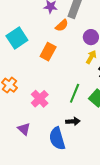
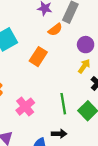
green line: (75, 93) -> (63, 104), turned -36

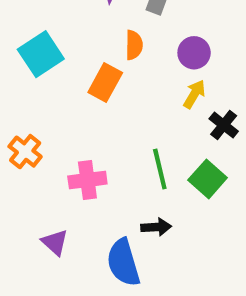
orange semicircle: (55, 30) -> (134, 45), moved, turned -48
pink cross: (25, 107) -> (87, 180), turned 36

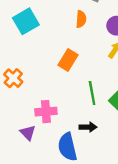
orange rectangle: (105, 83) -> (68, 60), moved
pink cross: (87, 180) -> (46, 112), moved

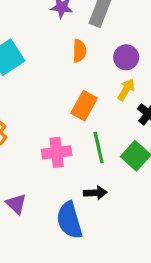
orange rectangle: (68, 60) -> (84, 106), moved
pink cross: (46, 112) -> (57, 152), moved

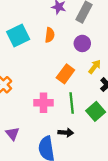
orange semicircle: (79, 51) -> (50, 35), moved
purple circle: (126, 57) -> (82, 43), moved

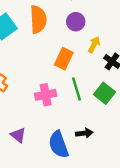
orange semicircle: (50, 35) -> (38, 19), size x1.6
black arrow: (66, 133) -> (84, 133), moved

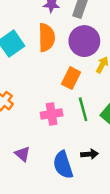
purple circle: (76, 22) -> (84, 41), size x1.6

